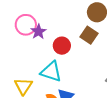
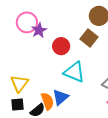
cyan triangle: (51, 72) -> (74, 72), moved

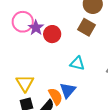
red circle: (61, 46) -> (52, 34), moved
cyan triangle: (74, 72) -> (77, 63), size x0.7

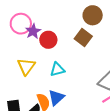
cyan triangle: (77, 63) -> (57, 69), moved, turned -35
yellow triangle: (25, 83) -> (26, 66), moved

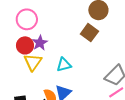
purple star: (33, 31) -> (40, 43), moved
red circle: (48, 40) -> (25, 45), moved

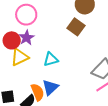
pink circle: (27, 19) -> (26, 15), moved
yellow triangle: (33, 62) -> (20, 57), turned 30

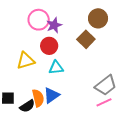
purple star: (27, 38) -> (54, 25), moved
red circle: (12, 40) -> (49, 46), moved

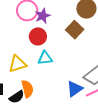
yellow triangle: (26, 61) -> (17, 64), moved
blue triangle: (51, 95) -> (75, 89), moved

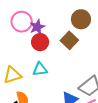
red circle: (38, 36) -> (40, 42), moved

